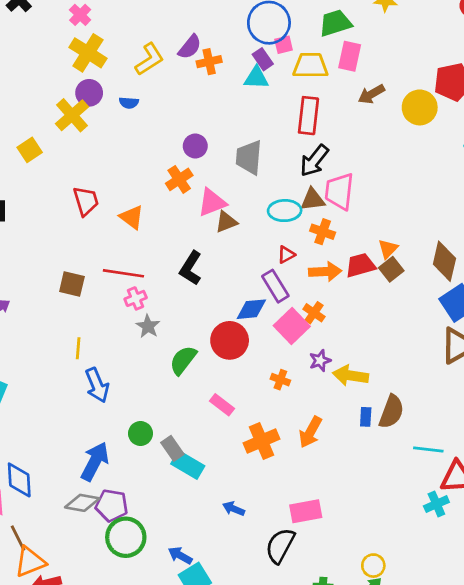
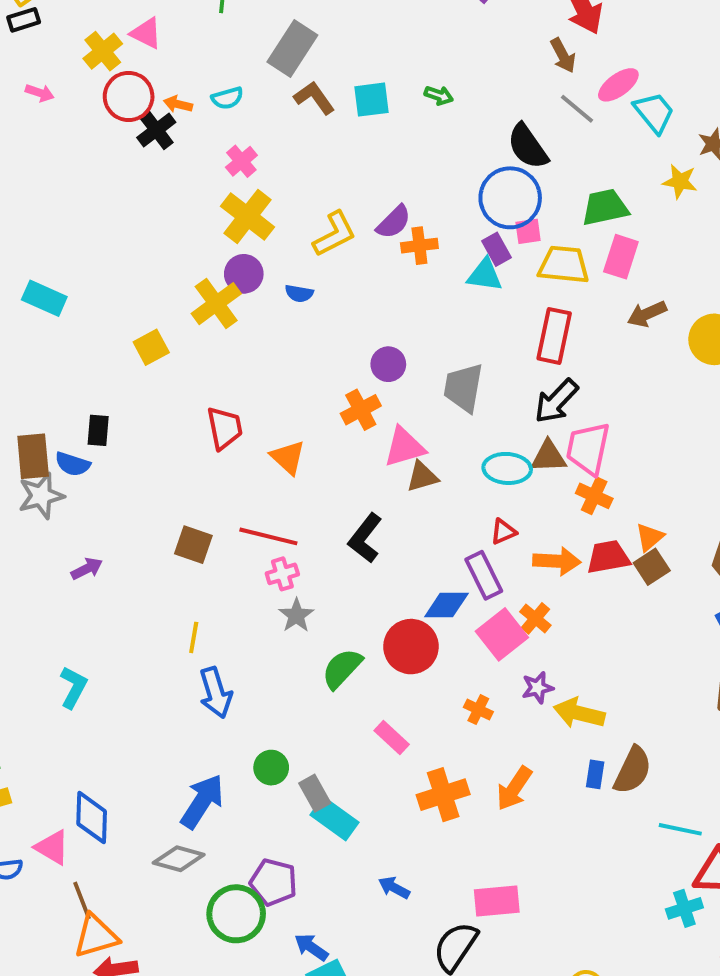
orange cross: (323, 232) -> (594, 496), moved
purple pentagon: (112, 505) -> (274, 882), moved

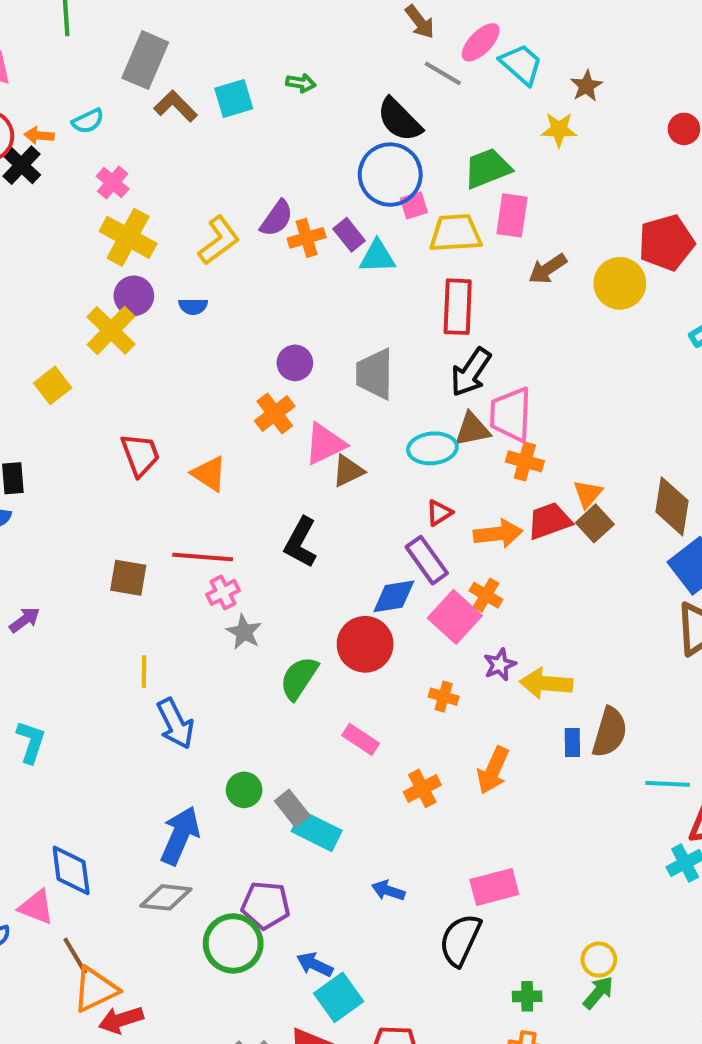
purple rectangle: (497, 249) -> (349, 235), moved
orange cross: (443, 795) -> (422, 788), size x0.7

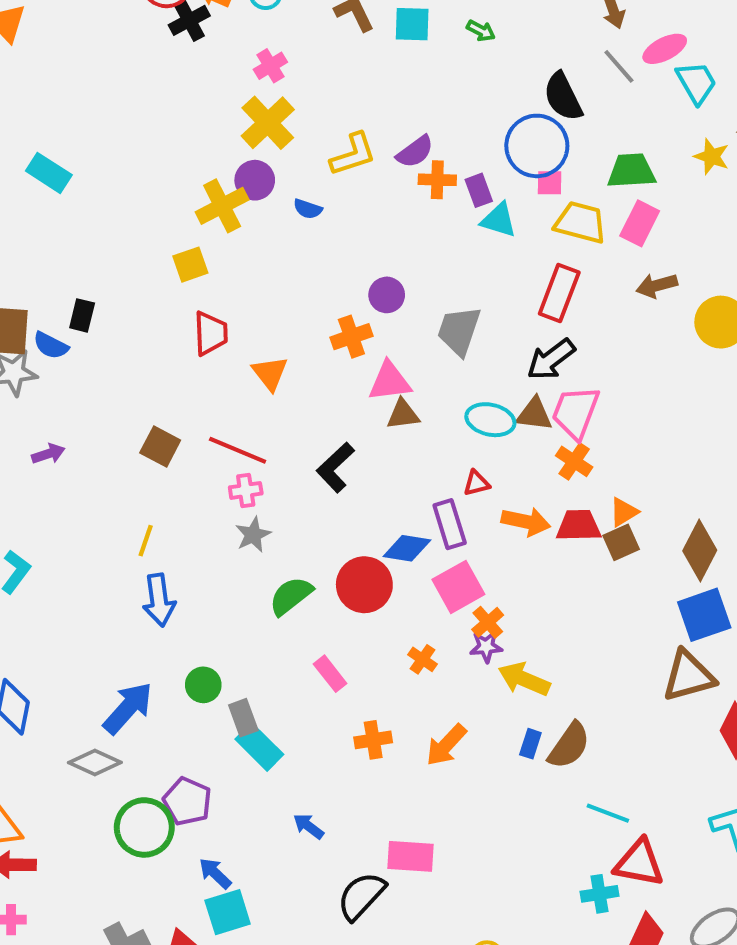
yellow square: (53, 385) -> (190, 265), moved
orange cross: (486, 595) -> (488, 622), moved

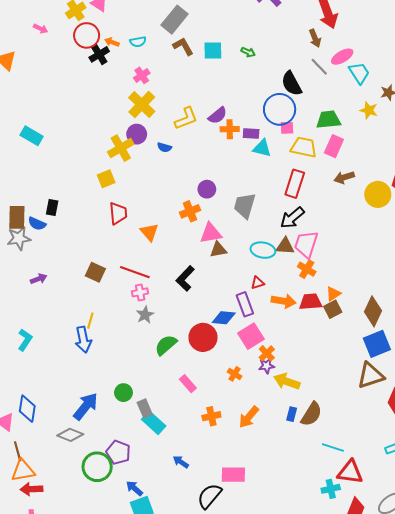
purple rectangle: (479, 190) -> (251, 133), turned -63
blue arrow: (159, 600) -> (83, 340), moved

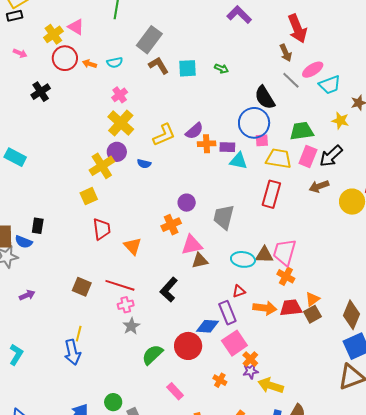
black cross: (99, 54) -> (41, 92), moved
cyan trapezoid: (359, 73) -> (330, 85), turned 105
black arrow: (292, 218) -> (331, 156), moved

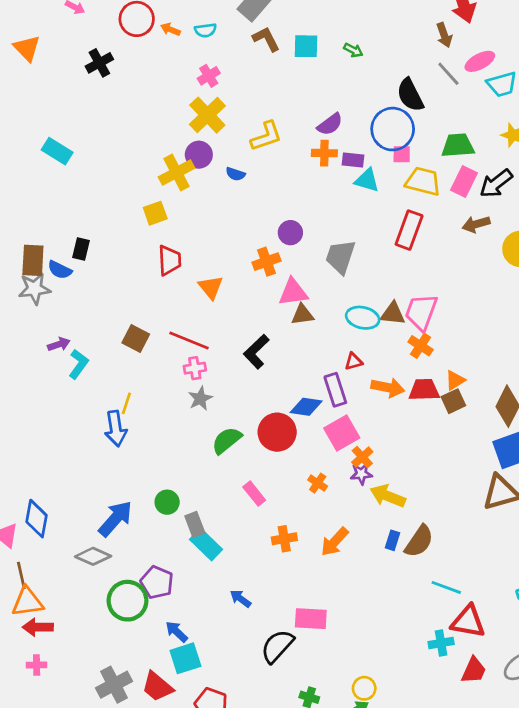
purple semicircle: (194, 131) -> (330, 124), moved
cyan L-shape: (16, 355) -> (79, 364), moved

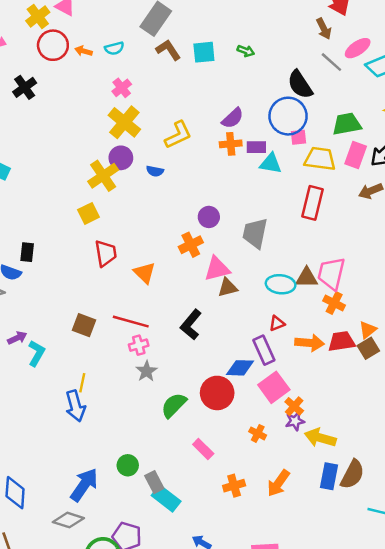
blue rectangle: (393, 540) -> (329, 476), size x1.5

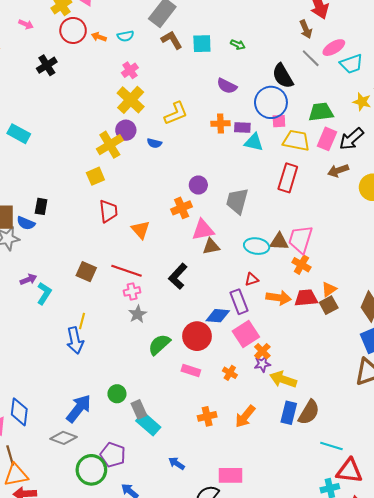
purple semicircle: (233, 118) -> (227, 86), moved, turned 66
pink rectangle: (203, 449) -> (191, 370), moved, turned -30

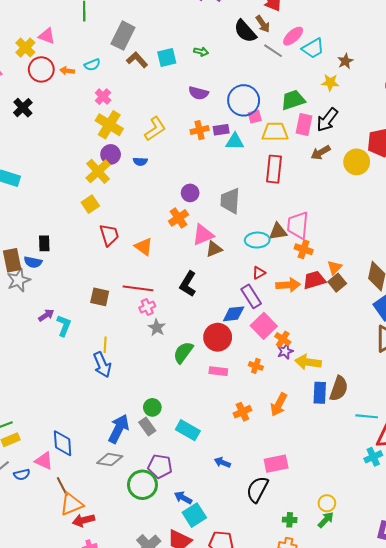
black semicircle: (283, 76) -> (245, 31), moved
gray rectangle: (139, 409) -> (147, 427), moved

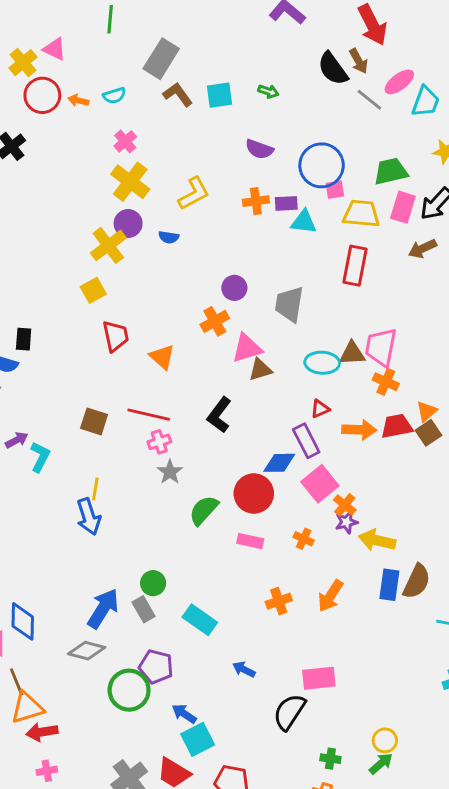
cyan trapezoid: (313, 48) -> (426, 102), turned -45

